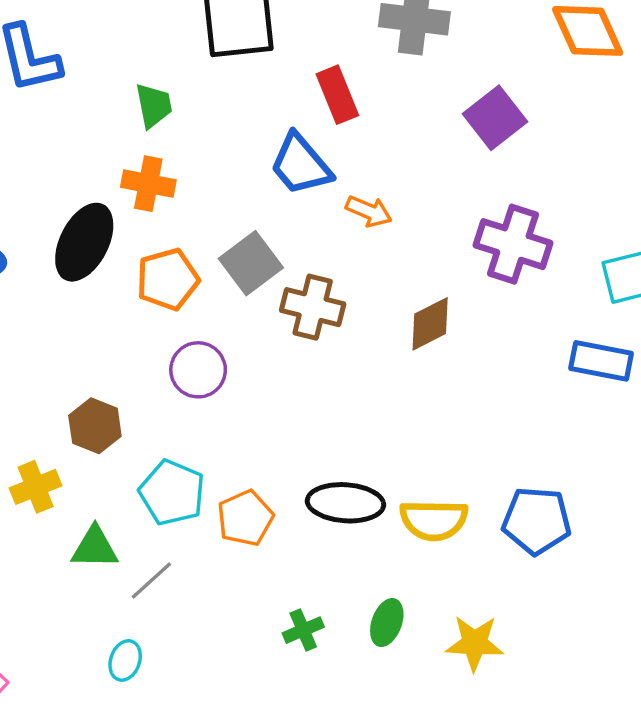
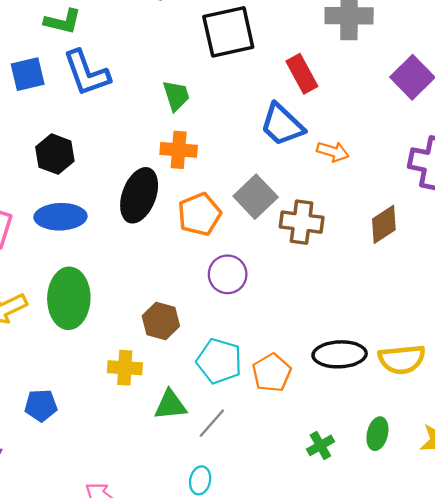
yellow cross: (36, 487) -> (125, 368), turned 32

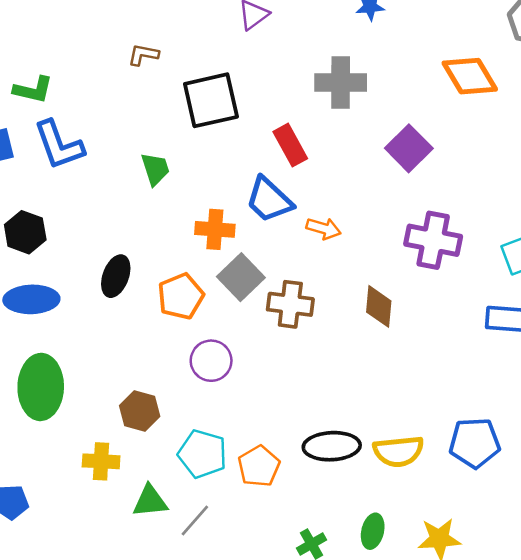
orange cross: (179, 150) -> (215, 229), moved
black ellipse: (139, 195) -> (116, 276), size x0.7
brown diamond: (384, 224) -> (379, 306), turned -51

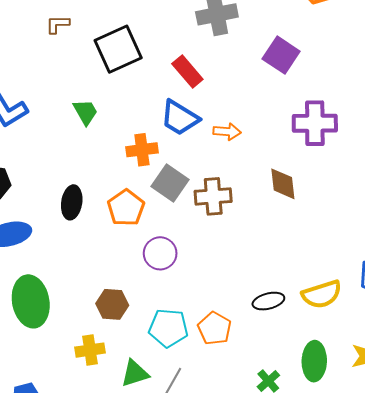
black ellipse: (332, 446) -> (268, 301), size x0.7
green ellipse: (373, 531) -> (314, 361), size x1.4

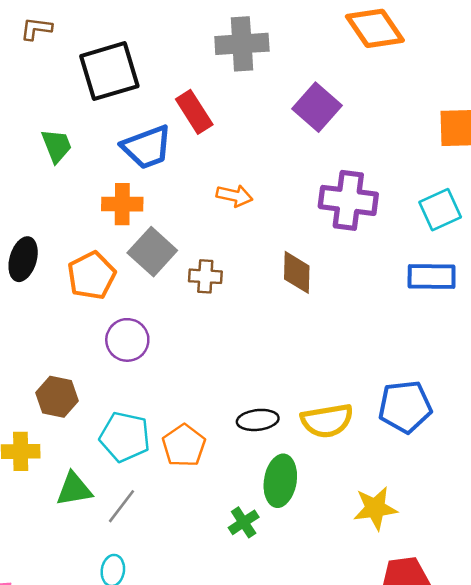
blue trapezoid: (180, 118) -> (147, 147), moved, turned -60
brown cross: (213, 196) -> (205, 276), size x0.7
green ellipse: (314, 361) -> (280, 481), moved

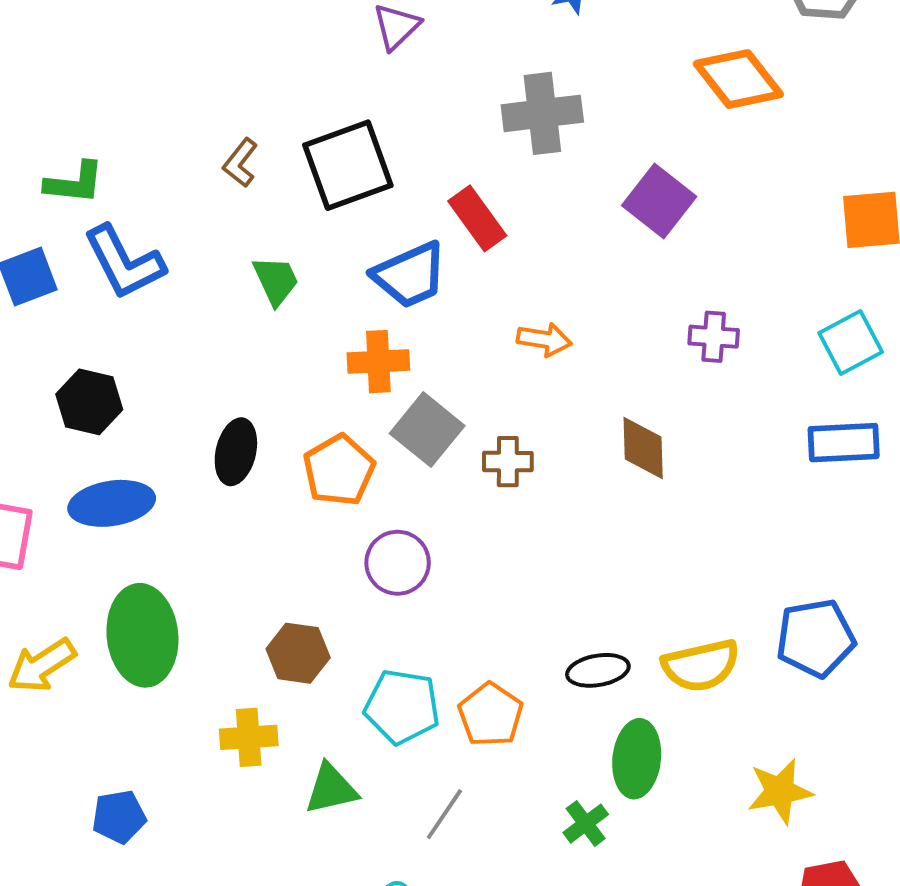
brown L-shape: (36, 29) -> (240, 163), moved, turned -56
purple cross: (348, 200) -> (714, 337), size x0.6
gray line: (122, 506) -> (444, 814), moved

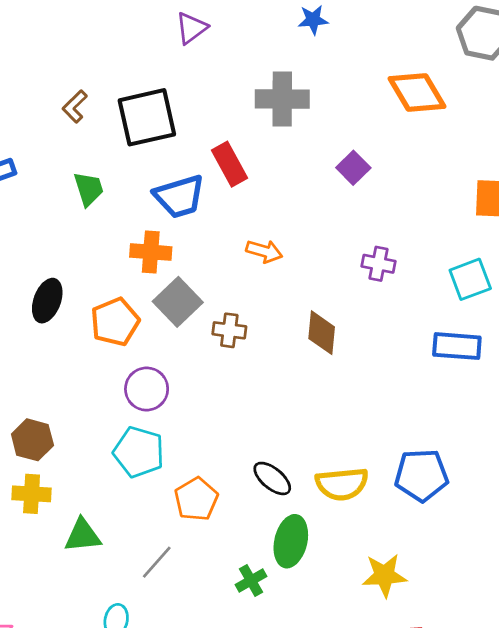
purple square: (659, 201) -> (353, 168), size x0.7
brown hexagon: (298, 653) -> (32, 440), moved
black ellipse: (598, 670) -> (272, 478), turned 42
cyan pentagon: (402, 707) -> (139, 452), moved

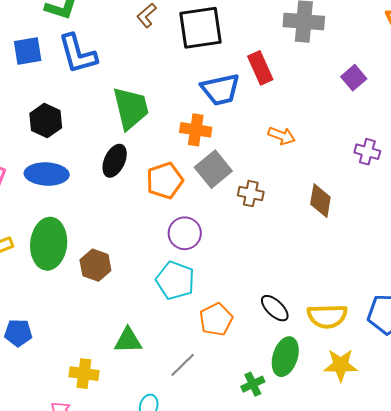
green trapezoid: (89, 189) -> (131, 108), moved, size x1.6
yellow cross: (32, 494) -> (84, 374), moved
yellow star: (384, 575) -> (341, 365), moved

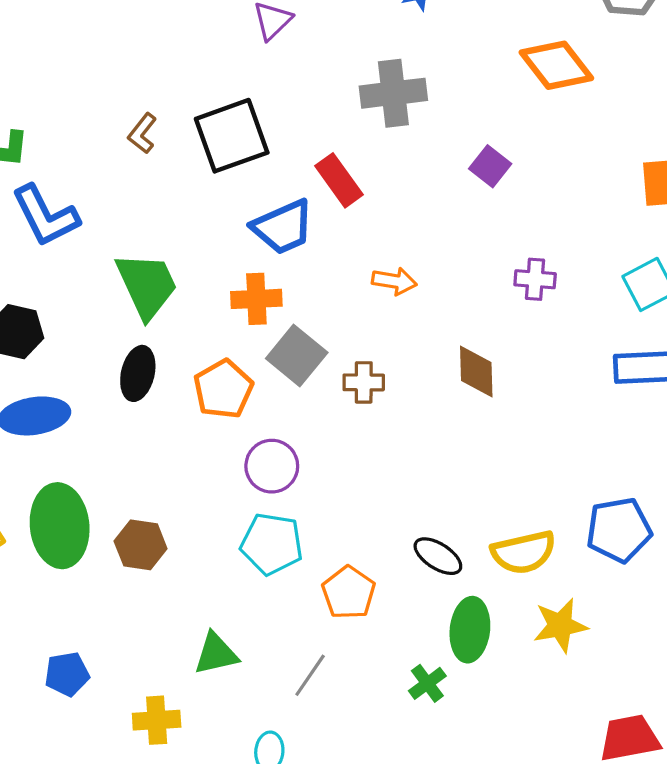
blue pentagon: (18, 333) -> (67, 674), moved

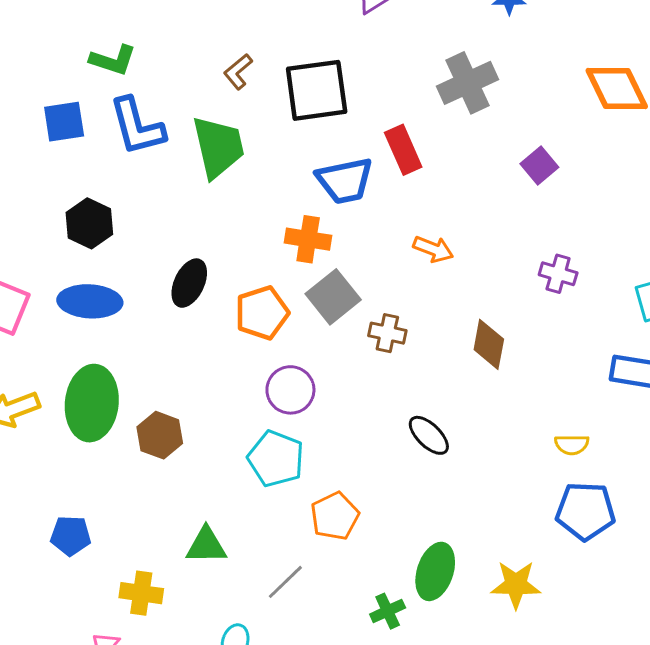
gray cross: (393, 93) -> (467, 83), turned -30
green trapezoid: (147, 285) -> (218, 147), moved
yellow semicircle: (523, 552) -> (572, 445), moved, size x0.6
black ellipse: (438, 556) -> (429, 435), moved

